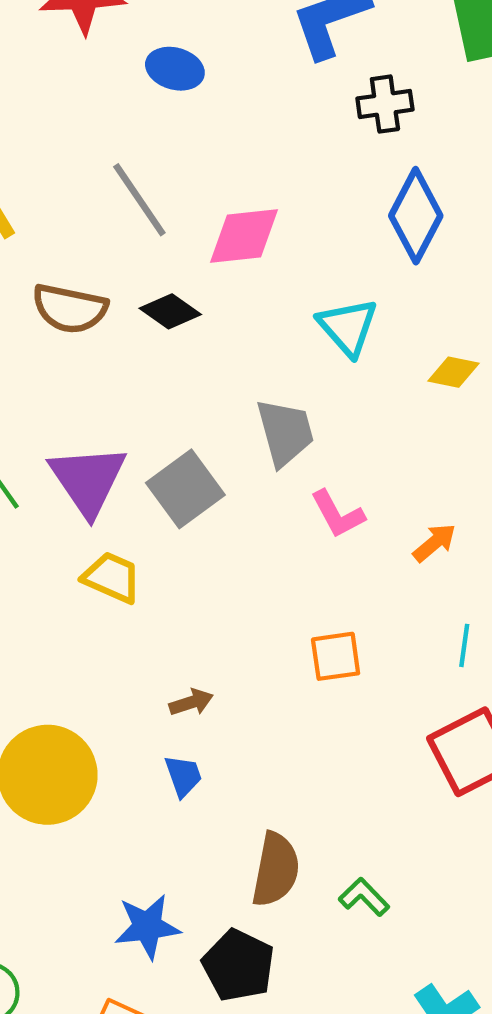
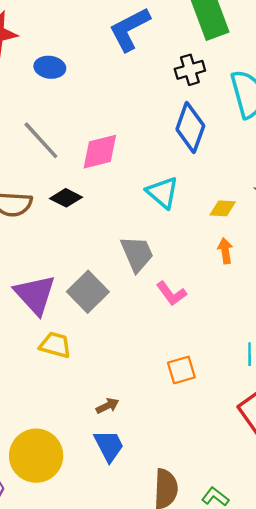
black cross: (385, 104) -> (190, 70), moved
orange arrow: (434, 543) -> (225, 251), moved, turned -50
blue trapezoid: (183, 776) -> (109, 446), size x1.4

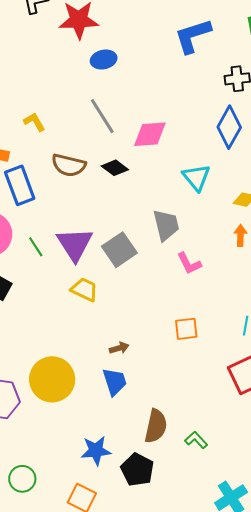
blue ellipse: (50, 67) -> (104, 59), moved, turned -30

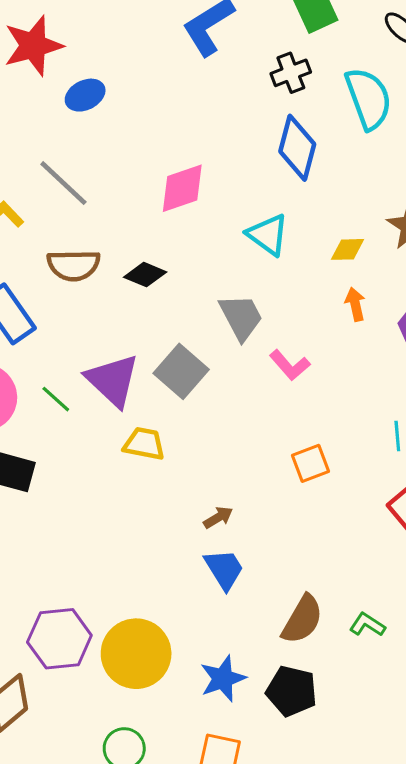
gray line: (102, 116) -> (63, 183), moved
black diamond: (115, 168) -> (145, 275), moved
yellow circle: (52, 379) -> (136, 654), moved
brown semicircle: (156, 426) -> (302, 619), turned 32

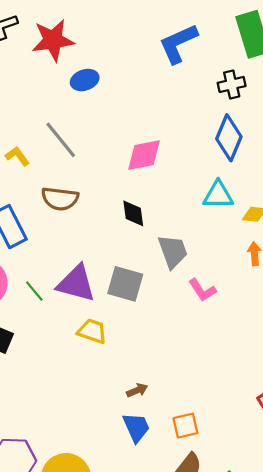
cyan triangle: (268, 235) -> (218, 195), moved, turned -44
black diamond: (145, 275) -> (133, 213), moved, turned 52
gray square: (181, 371) -> (125, 284), turned -33
purple triangle: (113, 380) -> (76, 283), turned -36
orange square: (310, 463) -> (185, 426), moved

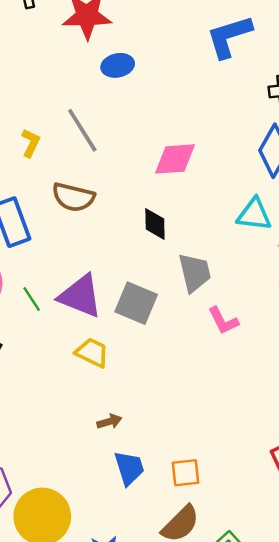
yellow L-shape: (17, 156) -> (31, 143), turned 55
brown arrow: (137, 390) -> (109, 422), moved

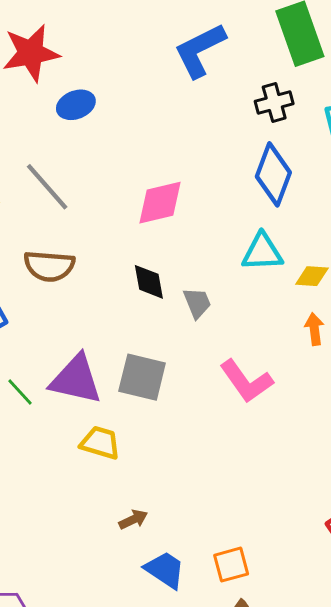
gray trapezoid: (195, 273) -> (197, 303), moved, size x0.7
pink L-shape: (223, 321) -> (246, 381), size x1.4
blue trapezoid: (129, 468) -> (165, 570), turned -30

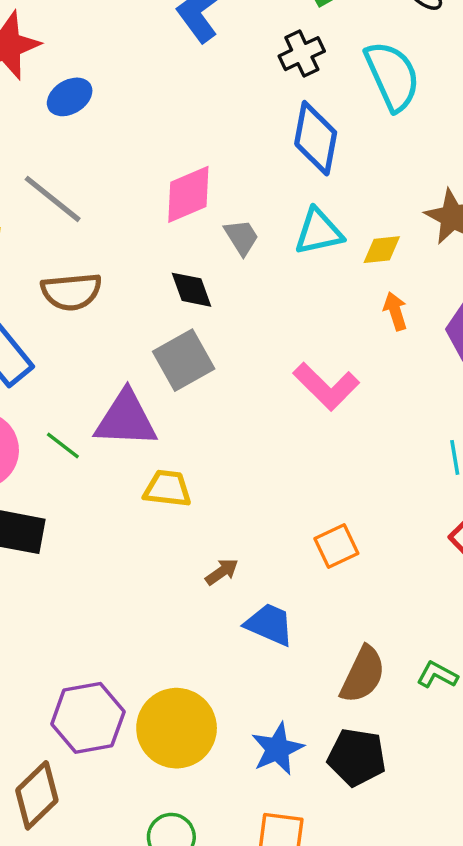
gray trapezoid: (197, 303) -> (241, 237), moved
gray square: (142, 377) -> (184, 360), moved, turned -33
orange square: (231, 565) -> (336, 546), moved

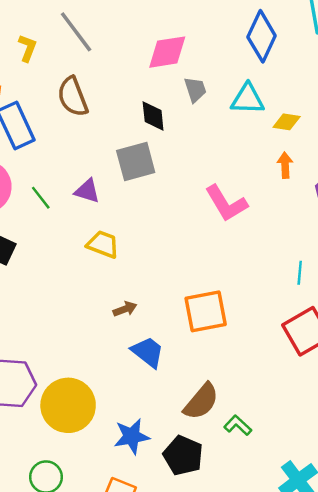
brown semicircle: (71, 292) -> (73, 97), turned 60
purple triangle: (126, 419) -> (87, 191), size x0.6
orange square: (336, 546) -> (206, 311), size x1.5
green L-shape: (437, 675) -> (238, 425), moved

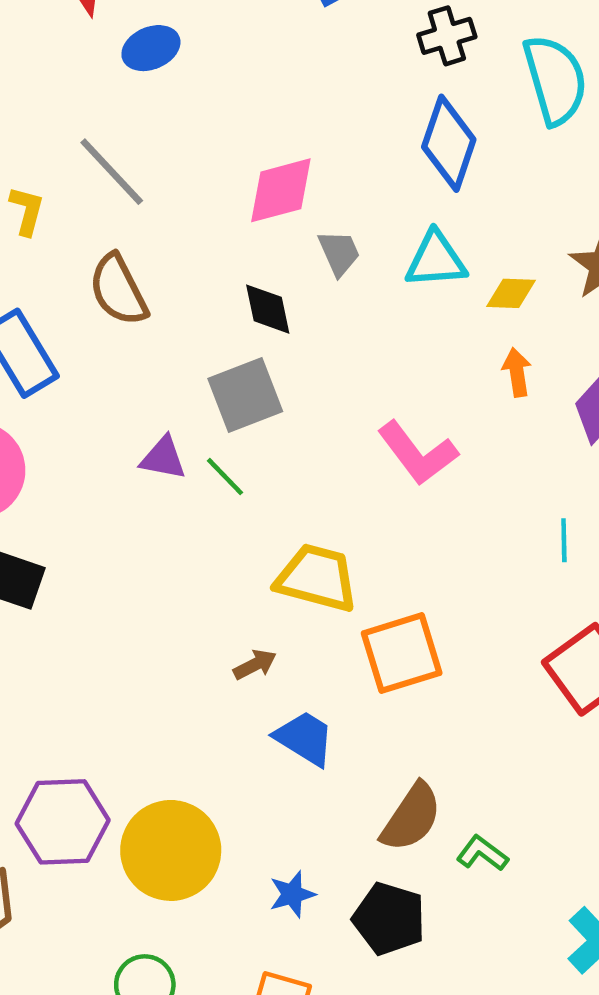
green line: (41, 198) -> (225, 477), moved
yellow trapezoid: (103, 244) -> (317, 578), moved, size x1.4
cyan line: (300, 273) -> (564, 540), moved
blue star: (132, 436) -> (292, 894), size x0.7

